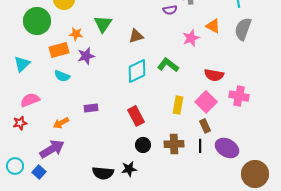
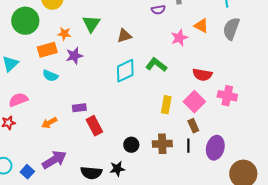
red rectangle: (136, 116) -> (94, 126), moved
purple ellipse: (227, 148) -> (215, 148), turned 75
purple arrow: (52, 149) -> (54, 160), moved

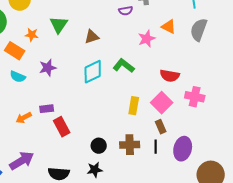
orange rectangle: (47, 50) -> (15, 51), turned 48
purple star: (74, 56) -> (48, 68), moved
orange arrow: (49, 123) -> (24, 118), moved
black star: (117, 169) -> (95, 170), moved

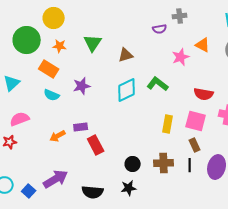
orange star: (32, 35) -> (60, 46), moved
pink square: (162, 103) -> (196, 121), turned -30

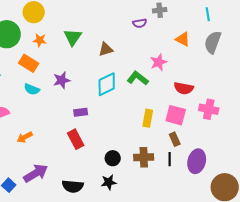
pink star: (181, 57) -> (159, 62), moved
purple rectangle: (81, 127) -> (81, 112), moved
orange arrow: (58, 136) -> (25, 137), moved

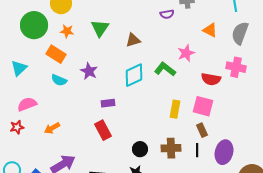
purple star: (62, 80) -> (89, 71), turned -30
pink cross: (209, 109) -> (236, 67), moved

